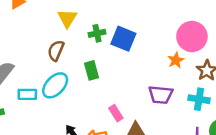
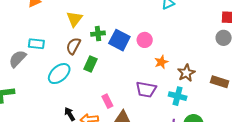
pink circle: (192, 37) -> (145, 40), moved, size x0.6
brown semicircle: (56, 51) -> (73, 46), moved
green rectangle: (91, 70) -> (90, 64), turned 35
cyan rectangle: (27, 94) -> (36, 44), moved

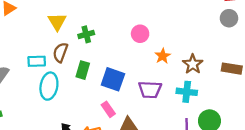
blue square: (119, 40) -> (113, 79), moved
cyan rectangle: (36, 44) -> (37, 61), moved
cyan ellipse: (59, 74) -> (49, 86), turned -30

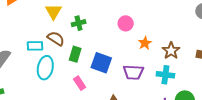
brown semicircle: (60, 52) -> (56, 38), turned 102
pink rectangle: (108, 109) -> (80, 83), moved

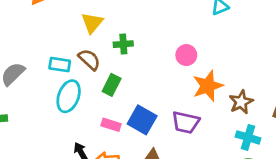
orange star: (145, 43) -> (208, 86), size x1.6
blue square: (101, 63) -> (142, 120), moved
cyan cross: (165, 75) -> (248, 137), moved
pink rectangle: (80, 83) -> (111, 125), turned -48

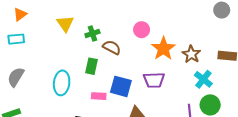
brown semicircle: (89, 59) -> (112, 47), moved
cyan rectangle: (60, 65) -> (16, 39), moved
cyan cross: (248, 137) -> (203, 79), turned 36

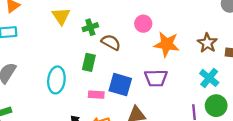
orange star: (163, 49) -> (167, 44), turned -30
brown star: (191, 54) -> (207, 43), moved

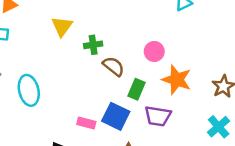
green rectangle: (89, 62) -> (136, 89), moved
cyan ellipse: (56, 80) -> (29, 90), moved, turned -30

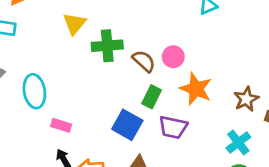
green cross: (93, 45) -> (107, 46), size x1.5
brown semicircle: (114, 66) -> (144, 61), moved
pink rectangle: (86, 123) -> (61, 125), moved

